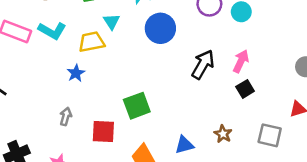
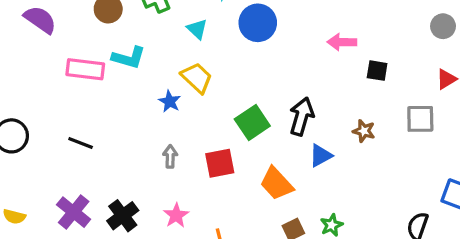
yellow trapezoid: (92, 42) -> (197, 78), moved, turned 68
pink arrow: (241, 61) -> (342, 42), moved, turned -100
black arrow: (203, 64) -> (302, 116), moved
black square: (245, 89) -> (377, 71), turned -36

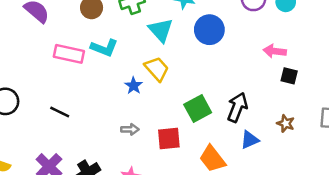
cyan triangle: (197, 29) -> (161, 30), size x1.5
black square: (377, 71) -> (289, 76), moved
gray arrow: (170, 156) -> (130, 129), turned 84

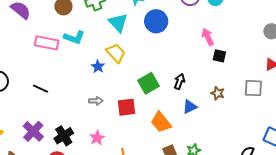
pink arrow: (275, 51) -> (208, 37), turned 60
black arrow: (237, 107) -> (179, 81), size x0.7

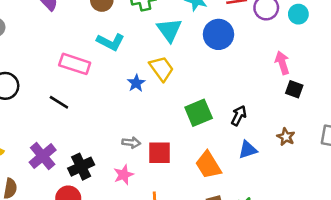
pink rectangle: (47, 43) -> (75, 64), moved
gray arrow: (96, 101) -> (131, 143), moved
red square: (127, 107) -> (159, 153), moved

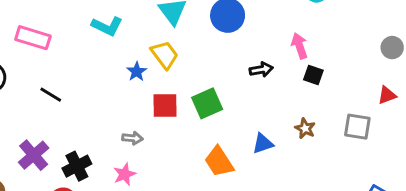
pink rectangle: (75, 64) -> (33, 38), moved
black arrow: (239, 116) -> (261, 70), moved, turned 54
red square: (159, 153) -> (165, 105), moved

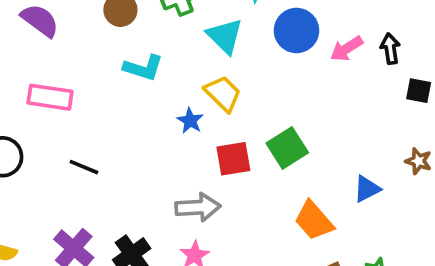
pink arrow: (299, 46) -> (346, 49), moved, turned -95
black arrow: (261, 70) -> (390, 49), moved, turned -80
gray arrow: (132, 138) -> (198, 207), size x1.6

